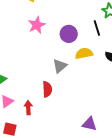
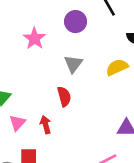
pink star: (37, 25) -> (34, 38), moved
yellow semicircle: (84, 53) -> (117, 67), moved

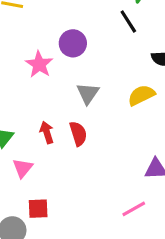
purple circle: (75, 22) -> (73, 43), moved
red arrow: (46, 125) -> (47, 132), moved

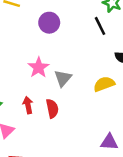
purple circle: (73, 43) -> (49, 23), moved
pink star: (39, 64) -> (39, 67), moved

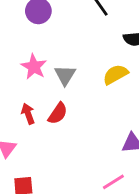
red semicircle: (52, 109) -> (58, 113), turned 54

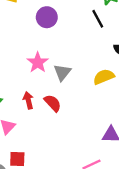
red semicircle: (58, 113) -> (53, 103), turned -84

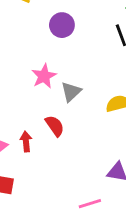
red arrow: (28, 100) -> (26, 142), moved

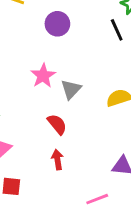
red arrow: (26, 142) -> (57, 160), moved

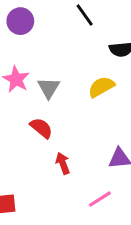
red arrow: (57, 160) -> (63, 163), moved

